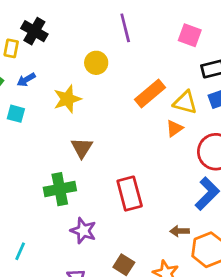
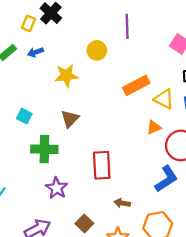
cyan square: (16, 114) -> (24, 116), moved
orange triangle: (174, 128) -> (154, 127), moved
brown arrow: (180, 231) -> (122, 203), moved

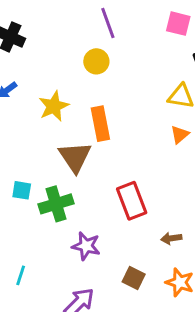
yellow circle: (97, 50) -> (96, 61), moved
orange rectangle: (136, 85) -> (100, 124), moved, turned -55
cyan square: (24, 116) -> (22, 190), moved
brown triangle: (70, 119) -> (75, 157), size x1.4

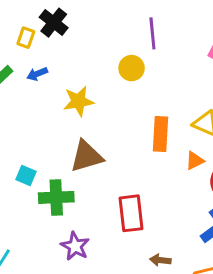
orange rectangle: (100, 124) -> (161, 134), moved
brown triangle: (75, 157) -> (87, 156), turned 33

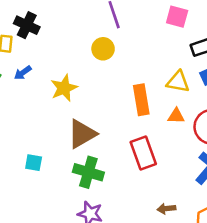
orange triangle: (195, 161) -> (176, 116), turned 42
green cross: (56, 197) -> (88, 172), moved, turned 32
red rectangle: (131, 213) -> (143, 153), moved

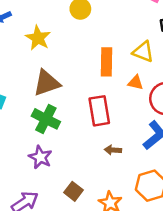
yellow star: (64, 88) -> (38, 38), turned -30
brown arrow: (166, 209) -> (113, 150), moved

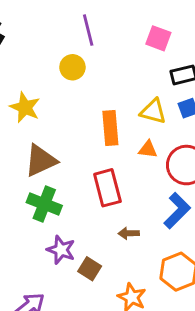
purple star: (40, 157) -> (61, 250), moved
brown square: (74, 191) -> (90, 269), moved

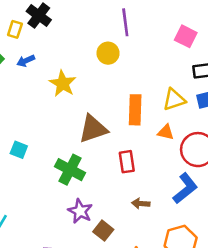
yellow triangle: (153, 111) -> (174, 99), turned -40
brown triangle: (41, 161) -> (93, 129), moved
red rectangle: (107, 188) -> (127, 162), size x0.7

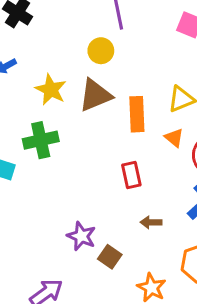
brown triangle: (93, 129) -> (95, 95), moved
orange triangle: (166, 132) -> (174, 138), turned 30
green cross: (70, 170) -> (41, 140), moved, turned -36

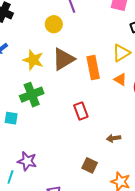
yellow circle: (101, 51) -> (54, 24), moved
red rectangle: (131, 175) -> (81, 111), moved
purple star: (81, 236) -> (27, 161), moved

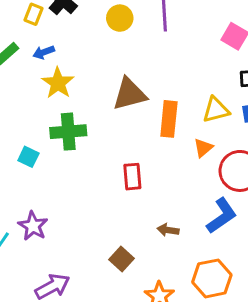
yellow circle: (54, 24) -> (120, 18), moved
yellow star: (33, 60) -> (58, 83), moved
orange triangle: (120, 79) -> (203, 148), turned 32

